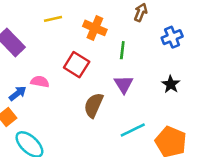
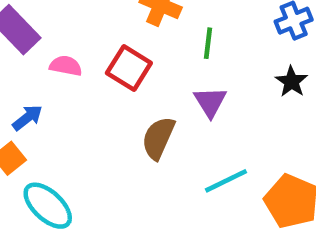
pink semicircle: (40, 82) -> (66, 66), moved
black star: (171, 84) -> (291, 82), moved

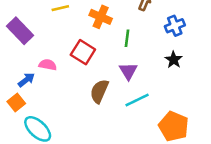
pink semicircle: (66, 66) -> (48, 65), moved
cyan line: (226, 181) -> (137, 100), moved

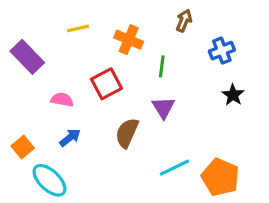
red square: (83, 52) -> (106, 84), turned 30
black star: (174, 60) -> (233, 95), moved
blue arrow: (26, 80) -> (70, 138), moved
cyan line: (137, 100) -> (174, 168), moved

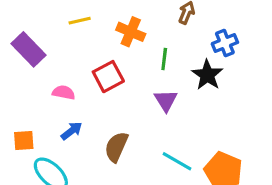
black star: (233, 95) -> (207, 75), moved, size x1.4
brown semicircle: (127, 133) -> (116, 147), moved
orange square: (23, 147) -> (24, 140), turned 35
cyan line: (174, 168) -> (177, 161), turned 56

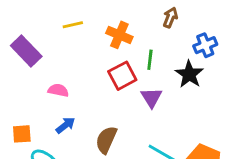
red square: (108, 77) -> (122, 76), moved

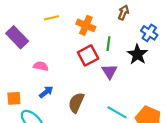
blue cross: (205, 45) -> (149, 33), turned -35

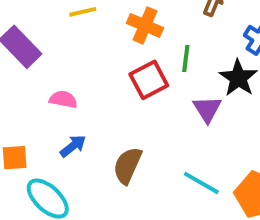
purple triangle: (110, 72) -> (207, 109), moved

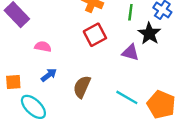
green line: (186, 58) -> (130, 12), moved
purple triangle: (207, 109) -> (130, 52), turned -42

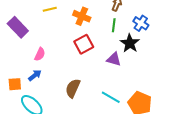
pink semicircle: (43, 47) -> (40, 54), turned 104
blue arrow: (49, 75) -> (35, 75), moved

